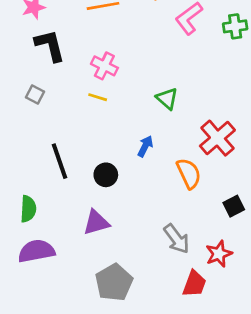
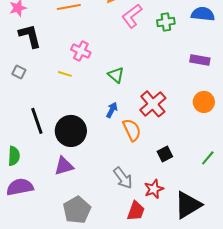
pink cross: (104, 66) -> (81, 51), moved
blue arrow: (145, 146) -> (112, 110), moved
black circle: (106, 175) -> (71, 131), size x1.8

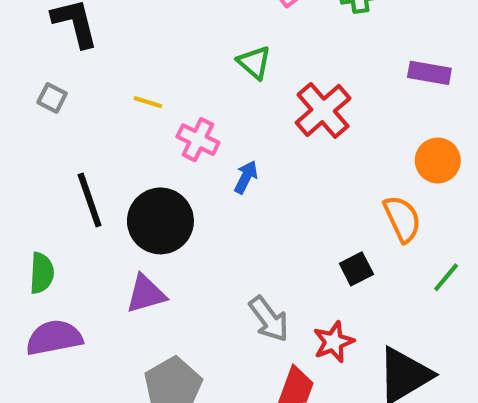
pink cross: (81, 51) -> (198, 140), moved
green triangle: (116, 75) -> (254, 62), moved
red cross: (153, 104) -> (323, 110), moved
orange semicircle: (132, 130) -> (402, 219), moved

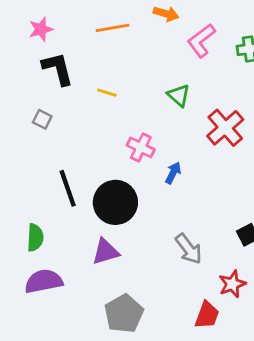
yellow line: (148, 102) -> (107, 93), moved
gray arrow: (269, 319) -> (189, 249), moved

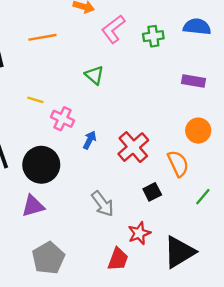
orange line: (113, 28) -> (42, 37), moved
yellow line: (107, 93) -> (35, 100), moved
red cross: (225, 128) -> (133, 147), moved

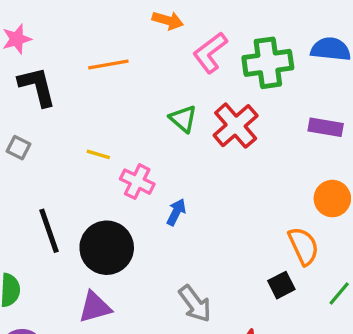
green cross: (153, 36) -> (268, 63), size x1.6
red cross: (133, 147) -> (236, 126), moved
black square: (152, 192) -> (281, 285), moved

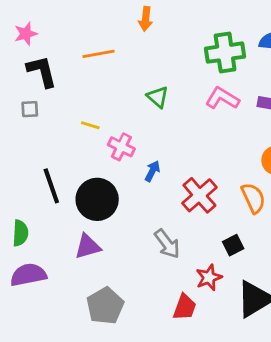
orange arrow: (168, 20) -> (146, 19), turned 80
pink L-shape: (210, 53) -> (222, 98), moved, turned 68
red cross: (236, 126) -> (199, 195), moved
gray square: (18, 148) -> (30, 109), moved, turned -30
black square: (281, 285) -> (233, 245), moved

